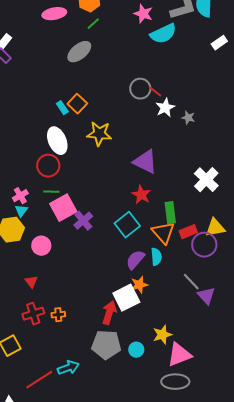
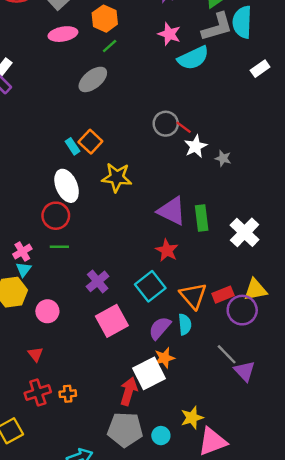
pink square: (63, 208) -> (112, 321), moved
green rectangle: (170, 213) -> (202, 218), moved

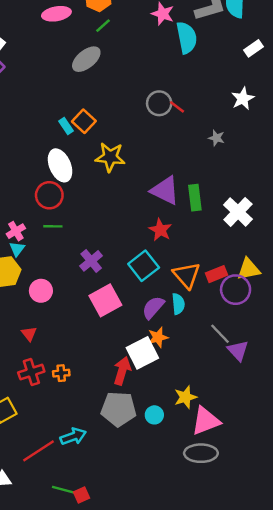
cyan semicircle: (193, 58) -> (187, 38), turned -76
white star: (196, 146) -> (243, 99), moved

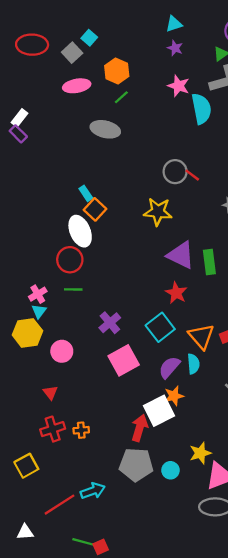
gray ellipse: (86, 59) -> (105, 129), turned 52
orange square: (84, 121) -> (95, 209), moved
yellow star: (110, 157) -> (158, 212), moved

